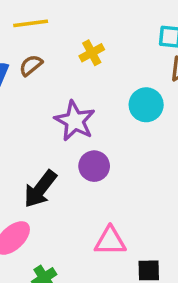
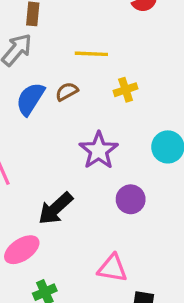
yellow line: (31, 23) -> (91, 54), moved
purple circle: (94, 166) -> (131, 199), moved

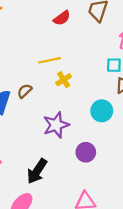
yellow line: (91, 54) -> (49, 60), moved
purple star: (99, 150) -> (56, 125), turned 30

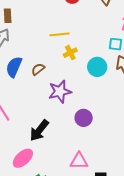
brown semicircle: (25, 91) -> (38, 69), moved
cyan circle: (102, 111) -> (97, 67), moved

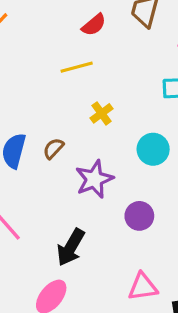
yellow line: (59, 34) -> (77, 67), moved
cyan circle: (97, 67) -> (153, 149), moved

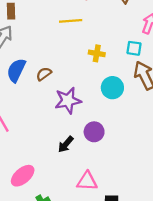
yellow cross: (101, 113) -> (97, 53), moved, turned 35
black arrow: (71, 247) -> (66, 144), moved, size x0.7

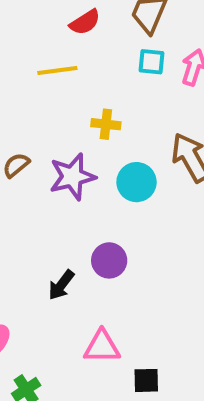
cyan square: (134, 48) -> (151, 62), moved
purple star: (68, 100) -> (72, 177), moved

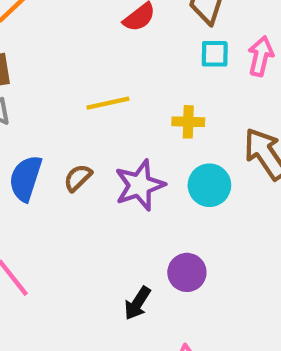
yellow line: (57, 71) -> (108, 103), moved
yellow cross: (106, 124) -> (188, 122), moved

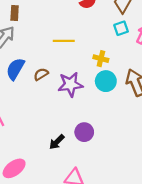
cyan square: (215, 54) -> (121, 28), turned -32
cyan circle: (209, 185) -> (106, 81), moved

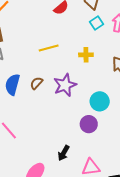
cyan circle: (106, 81) -> (100, 101), moved
black arrow: (57, 142) -> (64, 153), moved

